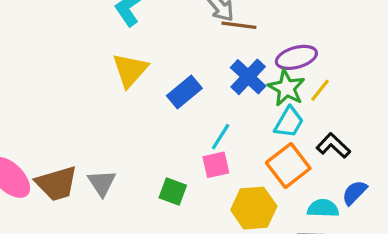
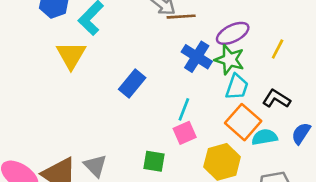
yellow triangle: (130, 70) -> (71, 55), moved
yellow line: (320, 90) -> (278, 49), moved
blue rectangle: (184, 92) -> (132, 83), moved
cyan semicircle: (323, 208) -> (265, 137), moved

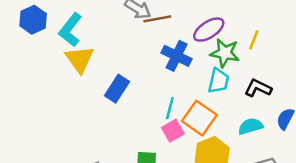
yellow triangle: (71, 55) -> (80, 59), moved
green star: (230, 60) -> (225, 53), moved
orange square: (243, 122) -> (199, 118), moved

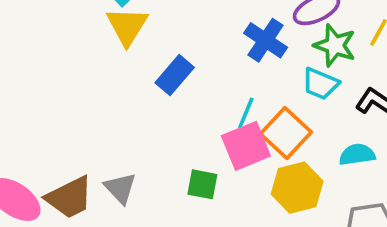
cyan trapezoid: (218, 81) -> (320, 84), turned 92
pink square: (173, 131) -> (246, 146), size x1.5

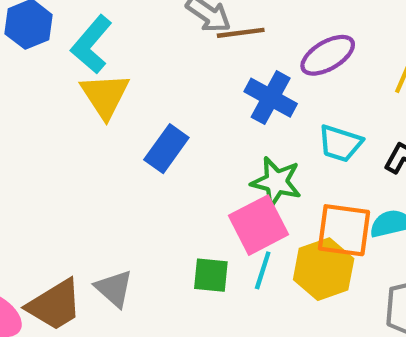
green star: (335, 45) -> (276, 182), moved
cyan line: (246, 113) -> (263, 270), moved
orange square: (286, 133) -> (344, 230), moved, turned -30

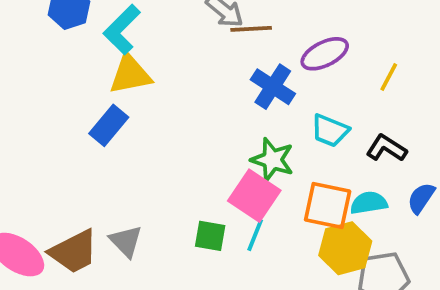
yellow triangle: (105, 96) -> (130, 74), turned 48
blue rectangle: (166, 149) -> (109, 125), moved
pink square: (258, 225) -> (254, 196), turned -33
yellow hexagon: (324, 269) -> (345, 248), moved

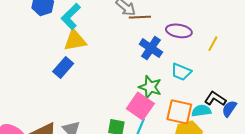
purple ellipse: (325, 54) -> (179, 31), turned 35
black L-shape: (386, 148) -> (215, 99), moved

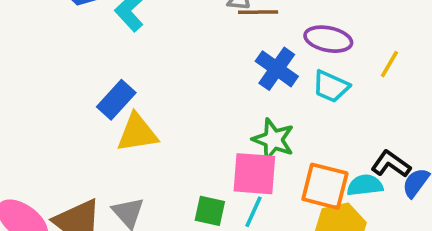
yellow triangle: (75, 40) -> (137, 133), moved
cyan trapezoid: (181, 72) -> (331, 86), moved
pink square: (140, 106) -> (254, 174), turned -32

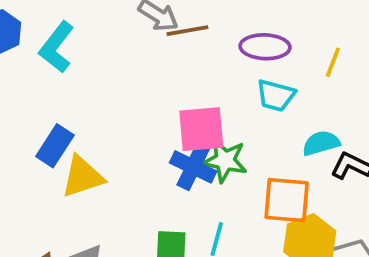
blue cross: (277, 69) -> (193, 167), moved
pink square: (254, 174) -> (201, 129), moved
cyan semicircle: (365, 185) -> (321, 143), moved

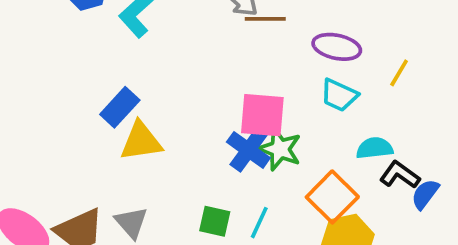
orange square: (287, 200) -> (332, 197), turned 30

